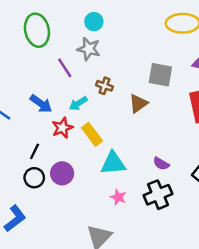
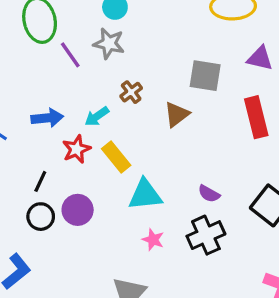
purple line: (65, 68) -> (70, 55), moved
brown cross: (104, 86) -> (131, 92), turned 35
blue arrow: (41, 104) -> (47, 118), turned -40

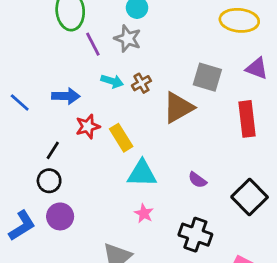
brown triangle: (177, 114) -> (178, 108), size x1.4
cyan arrow: (97, 116) -> (112, 81), moved, turned -135
purple circle: (78, 210) -> (60, 216), moved
black cross: (206, 235) -> (195, 235), moved, turned 36

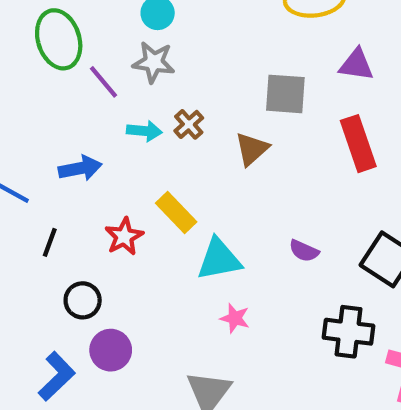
brown triangle: (178, 108) -> (252, 149), size x0.7
red star: (88, 126) -> (124, 236), moved
black line: (53, 150) -> (50, 242), moved
black cross: (195, 235) -> (349, 332), moved

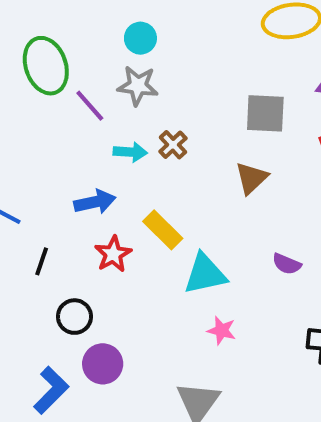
brown triangle: (252, 149) -> (252, 178), moved
blue arrow: (80, 168) -> (95, 202), moved

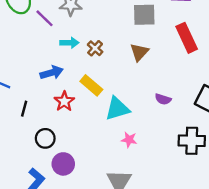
brown cross: (173, 145) -> (95, 48), moved

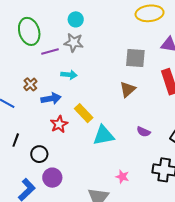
purple line: (44, 18) -> (50, 52), turned -66
brown cross: (95, 48) -> (30, 84), moved
black line: (24, 109) -> (16, 140), moved
pink star: (129, 140) -> (122, 177), moved

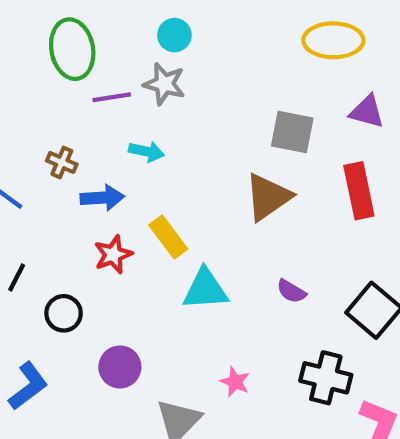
brown cross: (30, 84) -> (62, 162), turned -32
brown triangle: (128, 89) -> (268, 197), size x1.4
purple circle: (52, 178) -> (120, 367), moved

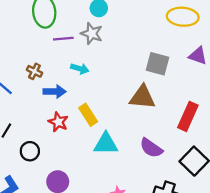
red rectangle: (359, 191) -> (188, 116), moved, turned 32
brown triangle: (268, 197) -> (142, 97), turned 36
red star: (113, 255) -> (58, 122), turned -30
purple semicircle: (291, 291) -> (151, 148), size x1.5

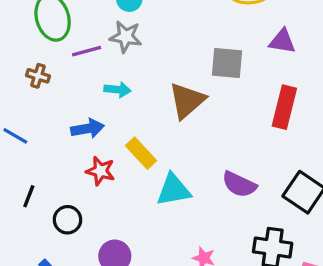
brown cross: (34, 71) -> (38, 76), moved
brown triangle: (142, 97) -> (187, 101), moved, turned -36
red rectangle: (188, 116) -> (284, 107), moved

